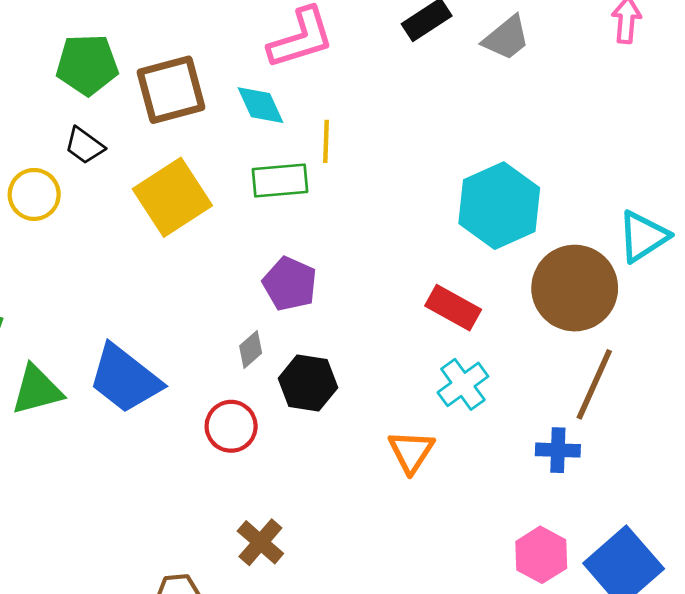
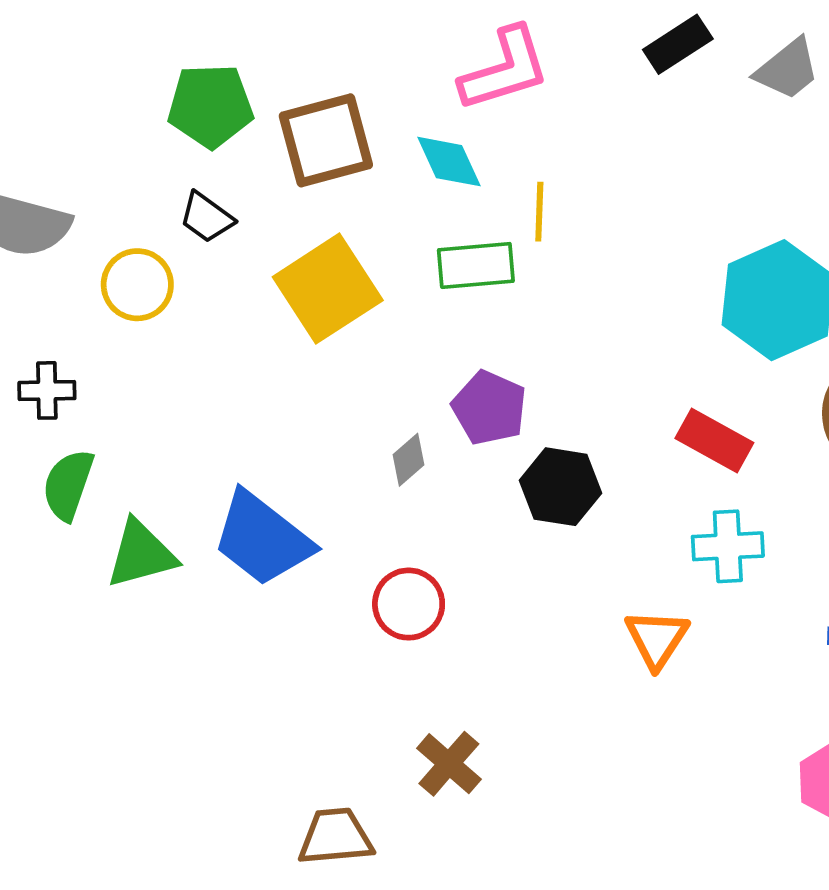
gray diamond: (251, 349) -> (409, 460), moved
black hexagon: (308, 383) -> (561, 487), moved
cyan cross: (463, 384) -> (728, 546), turned 33

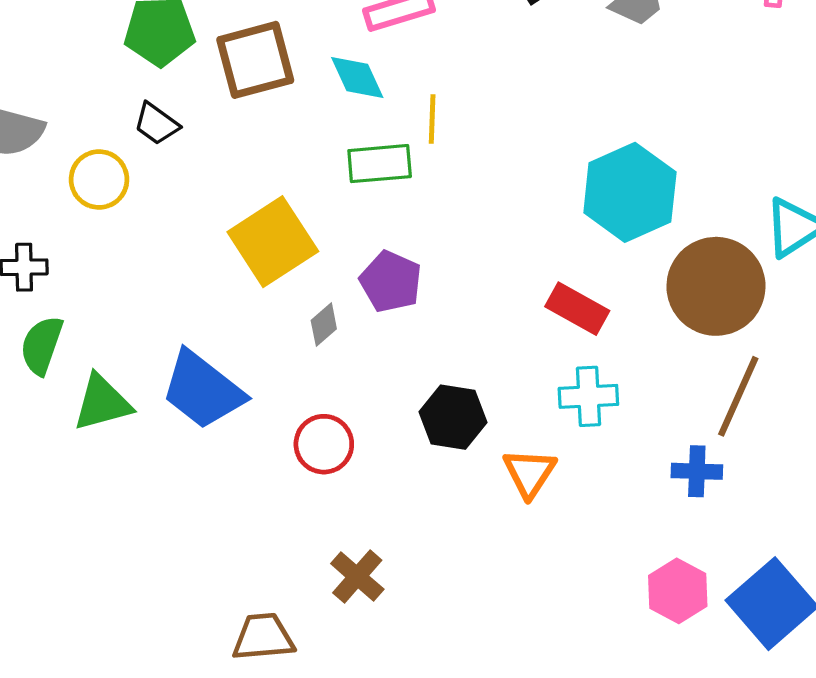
yellow square: (328, 289) -> (273, 242), moved
black hexagon: (561, 487) -> (453, 417), moved

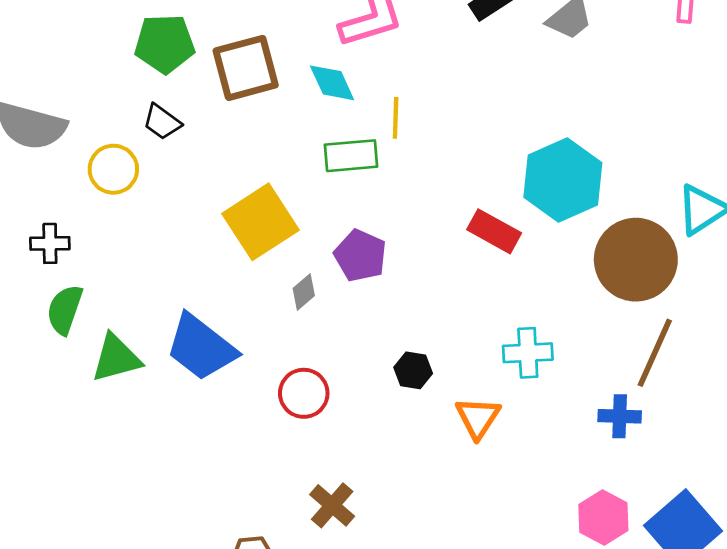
red rectangle: (577, 309) -> (494, 231), moved
black hexagon: (453, 417) -> (413, 370), size x0.7

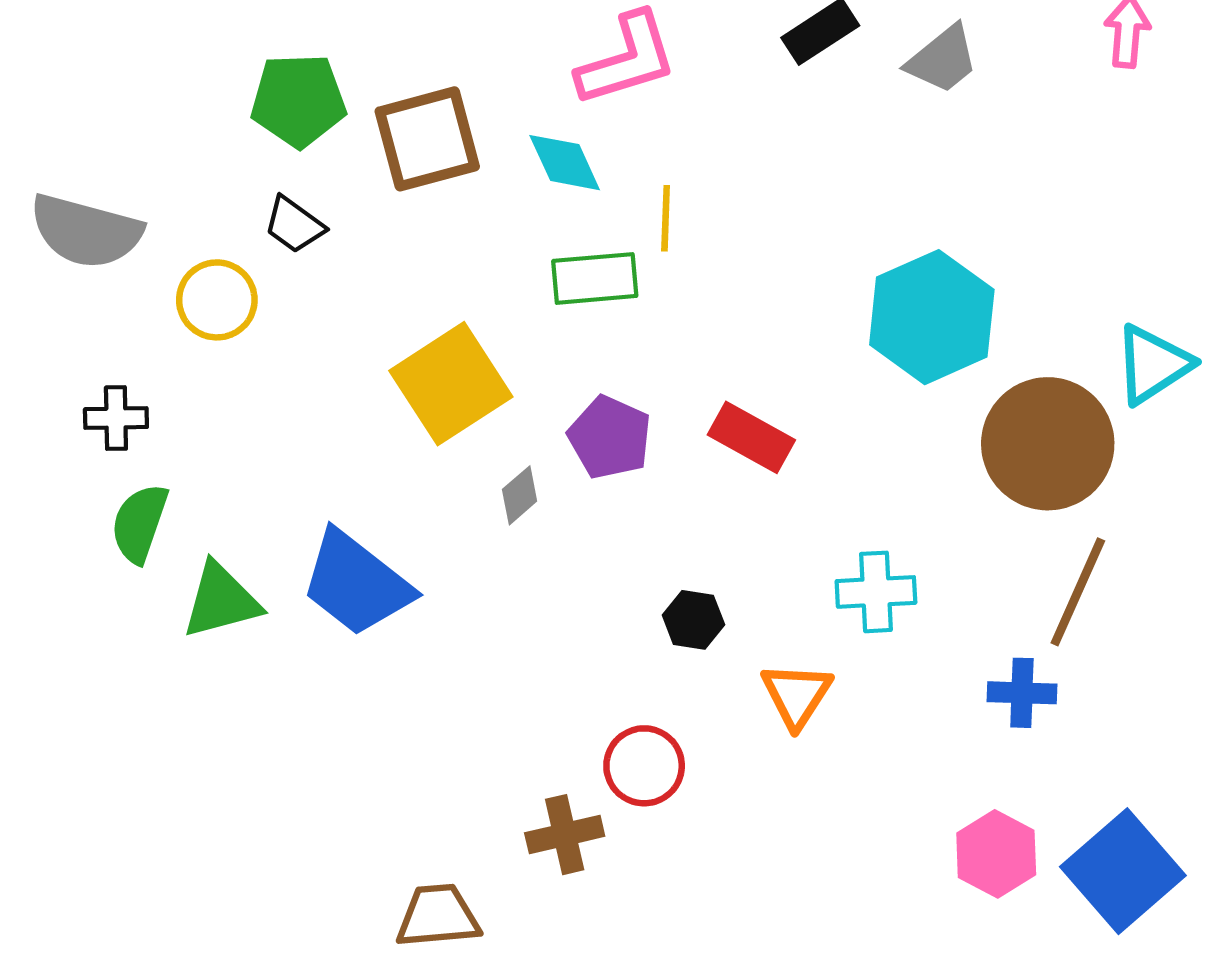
red rectangle: (494, 231) -> (751, 437), moved
red circle: (304, 393) -> (644, 766), moved
brown cross: (332, 505) -> (565, 835), turned 36

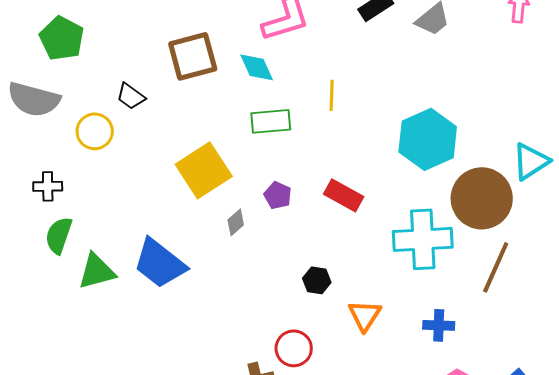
green pentagon: (298, 100) -> (62, 38), moved, turned 30
yellow line: (666, 218) -> (332, 95), moved
purple pentagon: (610, 437) -> (278, 195), size x0.7
cyan cross: (876, 592) -> (423, 239), moved, size x1.6
blue cross: (1022, 693) -> (439, 325), moved

